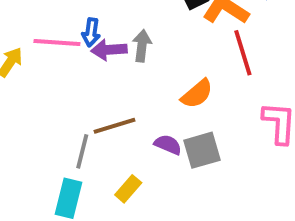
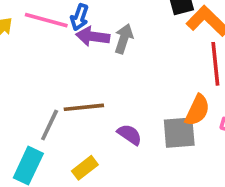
orange semicircle: (197, 94) -> (197, 110), moved, turned -36
gray square: (202, 150) -> (179, 133), moved

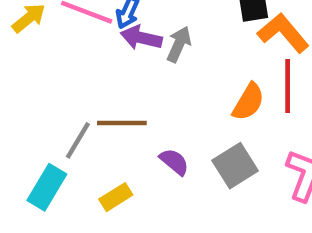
orange semicircle: (197, 110) -> (248, 102), moved
gray square: (179, 133) -> (235, 166), turned -33

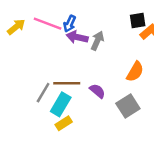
purple semicircle: (174, 162) -> (97, 91), moved
cyan rectangle: (47, 187) -> (61, 104), moved

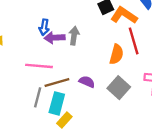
pink line: (48, 24) -> (39, 66), moved

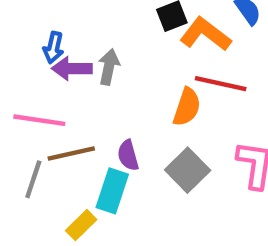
red line: (134, 41) -> (221, 84), turned -65
purple semicircle: (87, 82) -> (128, 155), turned -133
cyan rectangle: (57, 103) -> (112, 191), moved

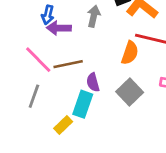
gray arrow: (109, 67) -> (94, 16), moved
pink line: (39, 120) -> (38, 60), turned 36
brown line: (71, 154) -> (68, 64), moved

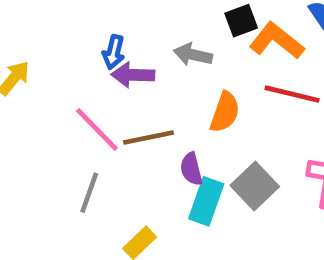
gray arrow: (94, 16) -> (193, 55), turned -90
orange semicircle: (130, 53) -> (225, 112), moved
cyan rectangle: (83, 104) -> (206, 201), moved

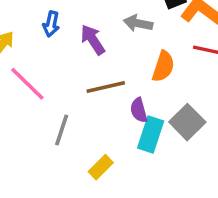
blue arrow: (114, 52) -> (51, 24), moved
purple arrow: (133, 75) -> (93, 40), turned 56
pink line: (97, 129) -> (27, 84), moved

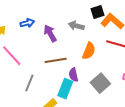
blue arrow: (51, 24) -> (27, 23), turned -120
cyan rectangle: (151, 134) -> (65, 89), moved

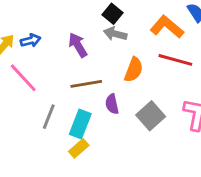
black square: (97, 12) -> (112, 14), moved, turned -32
blue arrow: (27, 23) -> (31, 41), moved
cyan rectangle: (65, 89) -> (80, 124), moved

